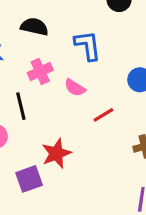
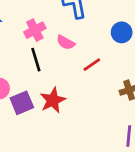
black line: (21, 106) -> (36, 60), moved
purple square: (29, 179) -> (22, 103), moved

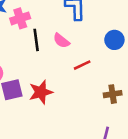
pink cross: (35, 30) -> (20, 18), moved
black line: (36, 60) -> (36, 40), moved

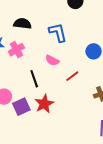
black line: (36, 40) -> (34, 79), moved

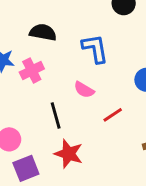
red star: (44, 104) -> (69, 154), turned -30
purple square: (21, 107) -> (26, 168), moved

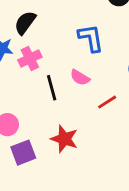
black semicircle: (43, 32) -> (25, 23), moved, turned -65
black line: (56, 116) -> (52, 88), moved

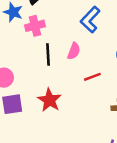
blue L-shape: (91, 38) -> (90, 20), turned -140
pink semicircle: (80, 78) -> (74, 51), turned -112

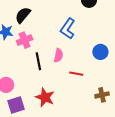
red line: (92, 77) -> (76, 74), turned 40

